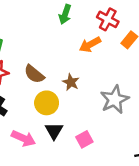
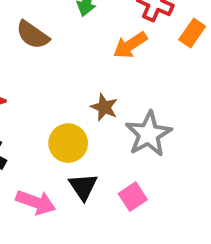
brown semicircle: (34, 74) -> (33, 35), moved
gray star: (115, 100) -> (149, 134), moved

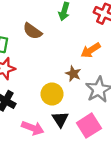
orange arrow: (130, 45) -> (91, 50), moved
pink square: (133, 197) -> (89, 126), size x1.5

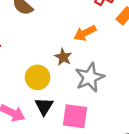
pink square: (89, 126) -> (75, 116), turned 35

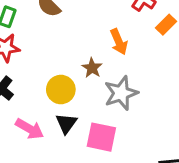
orange arrow: (85, 33) -> (119, 42), turned -90

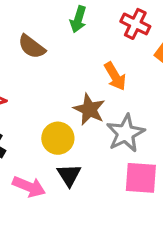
brown star: (92, 68) -> (89, 109), size x1.4
pink square: (101, 137) -> (141, 178), moved

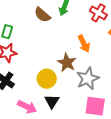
brown semicircle: (32, 47) -> (42, 15), moved

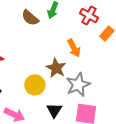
black triangle: (52, 101) -> (54, 110), moved

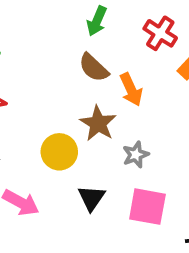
brown semicircle: (30, 18) -> (94, 68), moved
gray star: (78, 85) -> (136, 155), size x0.6

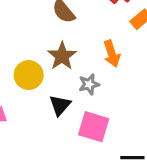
orange arrow: (131, 90) -> (112, 54), moved
black triangle: (92, 198) -> (60, 105), moved

